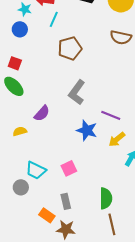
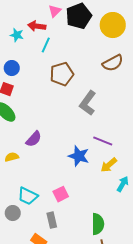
blue circle: (20, 29) -> (12, 68), moved
brown semicircle: (121, 37) -> (113, 63), turned -40
gray L-shape: (77, 92) -> (88, 103), moved
gray rectangle: (66, 201) -> (52, 220), moved

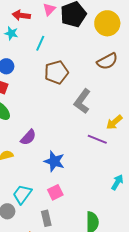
red arrow: (37, 26) -> (21, 15), moved
blue star: (79, 156) -> (54, 161), moved
yellow arrow: (109, 165) -> (114, 122), moved
cyan trapezoid: (28, 196) -> (22, 194), turned 100

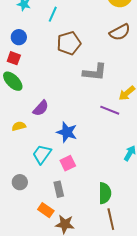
gray L-shape: (82, 101) -> (95, 72), turned -120
cyan trapezoid: (22, 194) -> (42, 154), moved

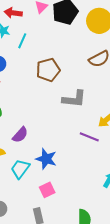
cyan line: (53, 14) -> (22, 41), moved
cyan trapezoid: (42, 154) -> (20, 169), moved

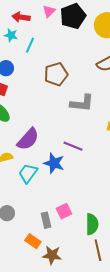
purple semicircle: (20, 135) -> (28, 139), size x1.4
purple line: (89, 137) -> (73, 146), moved
pink square: (47, 190) -> (64, 211), moved

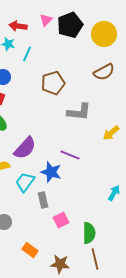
gray rectangle: (46, 220) -> (43, 200), moved
brown star: (52, 255) -> (60, 264), moved

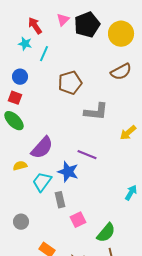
red arrow: (18, 26) -> (35, 26), turned 48
green semicircle: (89, 233) -> (106, 233), turned 40

